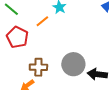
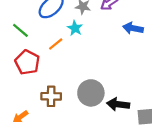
orange arrow: (27, 85) -> (20, 117), moved

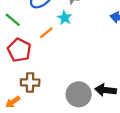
gray circle: (91, 93) -> (79, 94), moved
brown cross: (51, 96) -> (30, 82), moved

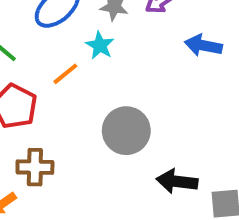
gray circle: (79, 94) -> (126, 131), moved

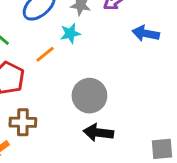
cyan star: (100, 45) -> (70, 33), turned 30
black arrow: (177, 181) -> (98, 133), moved

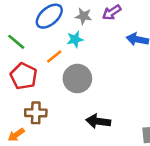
gray circle: (89, 96) -> (77, 79), moved

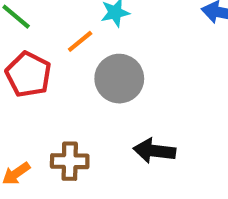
brown cross: (36, 113) -> (70, 161), moved

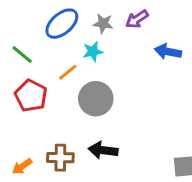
black arrow: (154, 151) -> (103, 150), moved

